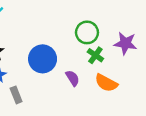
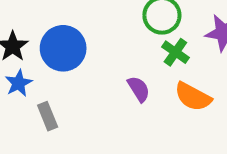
blue circle: (43, 59) -> (63, 48), moved

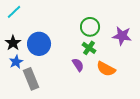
green cross: (175, 52) -> (89, 48), moved
gray rectangle: (48, 116) -> (31, 79), size x1.5

